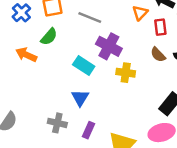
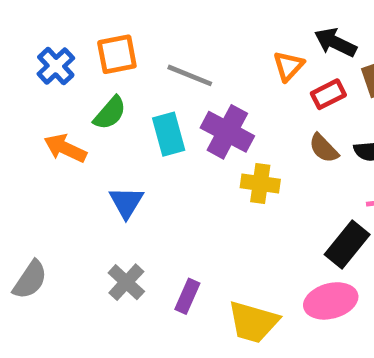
red rectangle: (160, 27) -> (328, 94), turned 70
cyan rectangle: (84, 65) -> (169, 134), moved, turned 42
blue triangle: (80, 98) -> (126, 202), moved
gray cross: (57, 123) -> (126, 282), turned 30

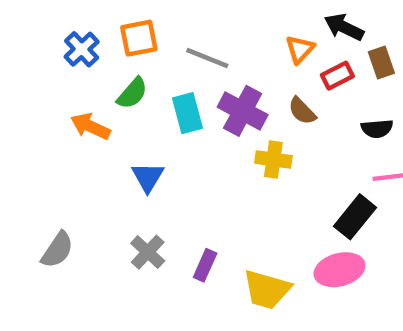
brown semicircle: (324, 148) -> (302, 111), moved

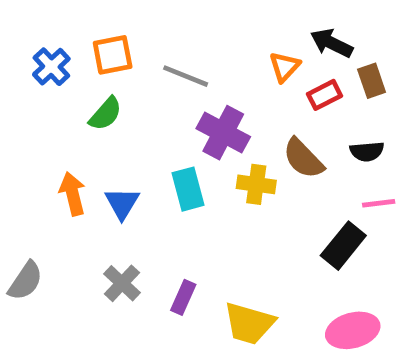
brown semicircle: (302, 111) -> (303, 158), moved, size x1.4
cyan rectangle: (187, 113) -> (188, 189), moved
orange arrow: (90, 126) -> (73, 194), moved, turned 51
pink ellipse: (340, 270) -> (353, 330), moved

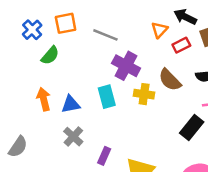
green semicircle: (106, 114) -> (50, 55), moved
blue triangle: (122, 203) -> (71, 104), turned 48
gray cross: (122, 283) -> (73, 137), moved

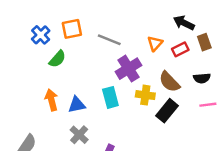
orange triangle: (159, 30) -> (155, 43), moved
purple cross: (126, 66) -> (128, 69), turned 30
black rectangle: (192, 128) -> (167, 111), moved

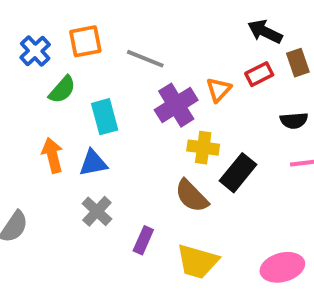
orange triangle: (155, 43) -> (219, 90), moved
brown semicircle: (169, 82) -> (192, 196), moved
cyan rectangle: (110, 97) -> (105, 117), moved

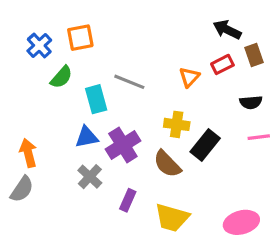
gray line: (145, 59) -> (129, 82), moved
purple cross: (176, 105) -> (123, 145), moved
orange arrow: (53, 155) -> (28, 153), moved

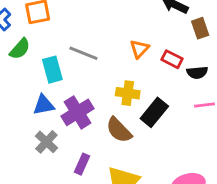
red rectangle: (222, 64) -> (172, 59), moved, turned 54

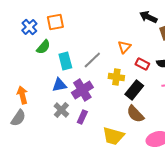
gray line: (83, 53) -> (92, 60), moved, turned -66
red rectangle: (172, 59) -> (142, 64), moved
brown semicircle: (119, 130) -> (135, 114), moved
purple rectangle: (82, 164) -> (82, 117), moved

